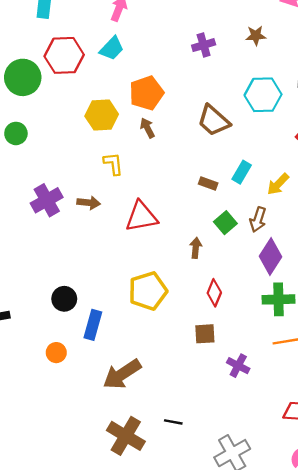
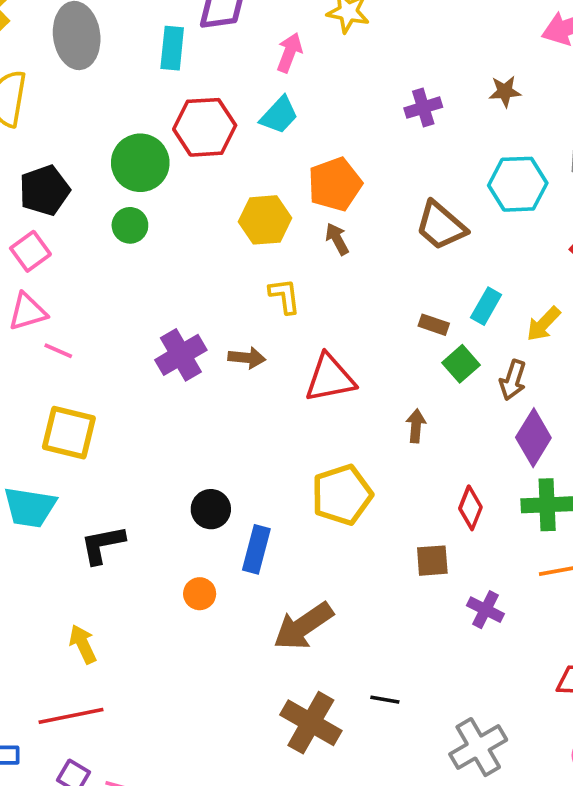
green circle: (16, 133) -> (130, 225), moved
green square: (225, 223) -> (461, 364), moved
red diamond: (214, 293) -> (470, 508), moved

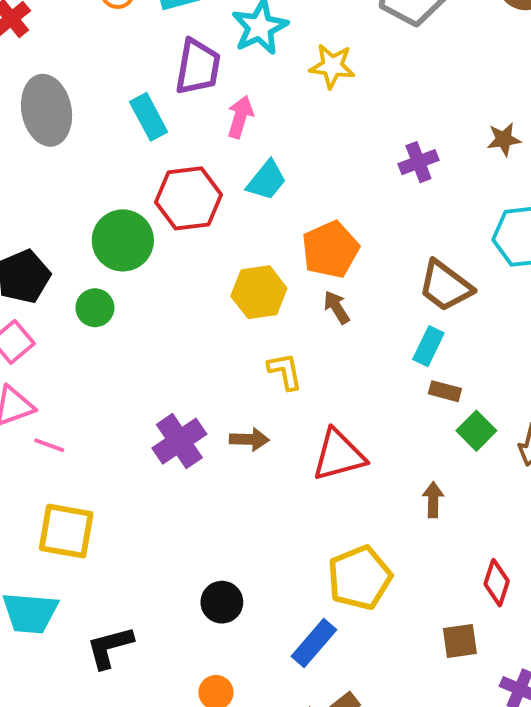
cyan rectangle: (172, 48) -> (149, 117), turned -30
pink arrow: (289, 53) -> (240, 117), moved
green circle: (130, 225) -> (95, 308), moved
cyan rectangle: (486, 306) -> (428, 346), moved
blue rectangle: (256, 549) -> (314, 643), moved, turned 30

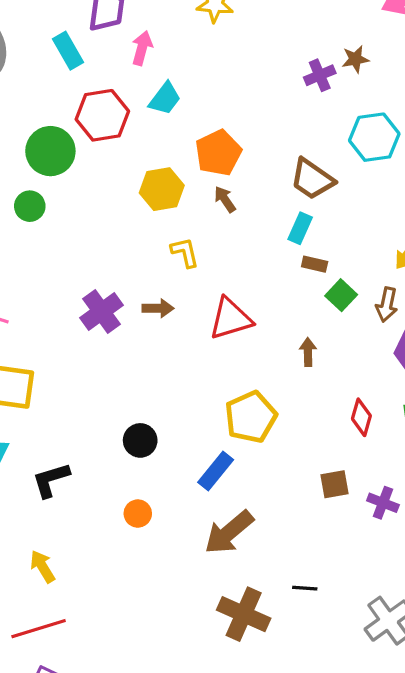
purple cross: (418, 162) -> (320, 75), moved
brown square: (460, 641) -> (334, 484), moved

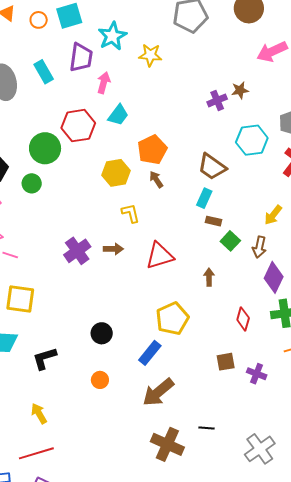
cyan rectangle: (68, 51) -> (44, 72), moved

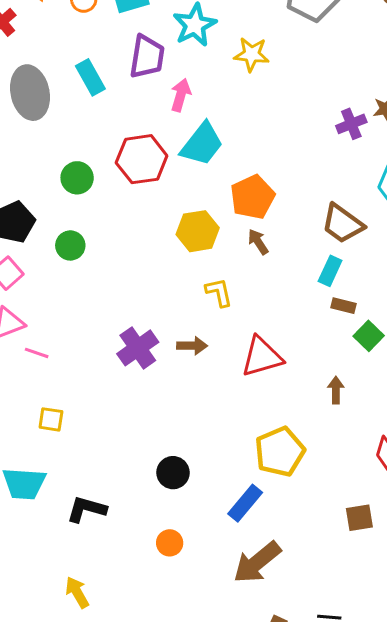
cyan trapezoid: (118, 115) -> (202, 144), size x1.4
green circle: (45, 148) -> (77, 178), moved, size x0.7
yellow square: (20, 299) -> (51, 419), size x0.6
black L-shape: (45, 358) -> (86, 509), turned 32

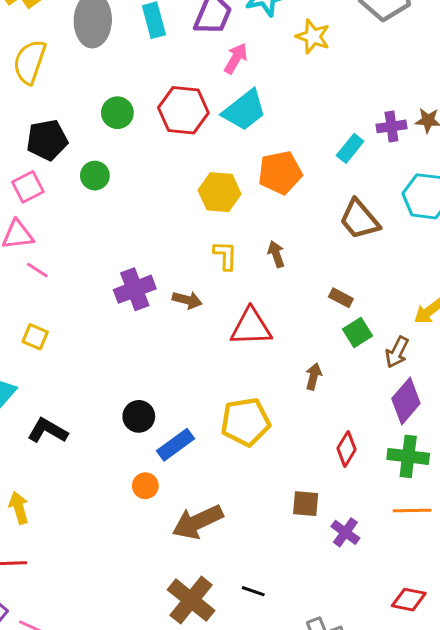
brown arrow: (258, 242) -> (276, 254), moved
cyan rectangle: (330, 271) -> (350, 148), moved
blue rectangle: (245, 503) -> (176, 445), moved
orange circle: (170, 543) -> (145, 486), moved

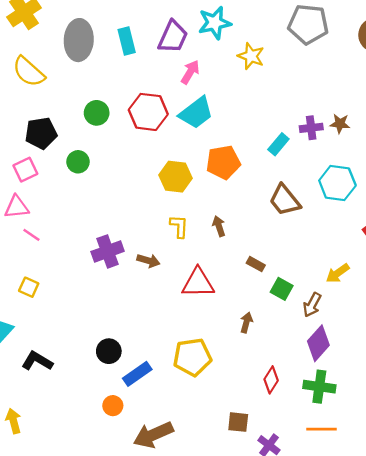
yellow semicircle: (30, 62) -> (29, 72), turned -68
brown rectangle: (341, 298) -> (256, 264), moved
green square: (358, 333) -> (282, 289), turned -30

